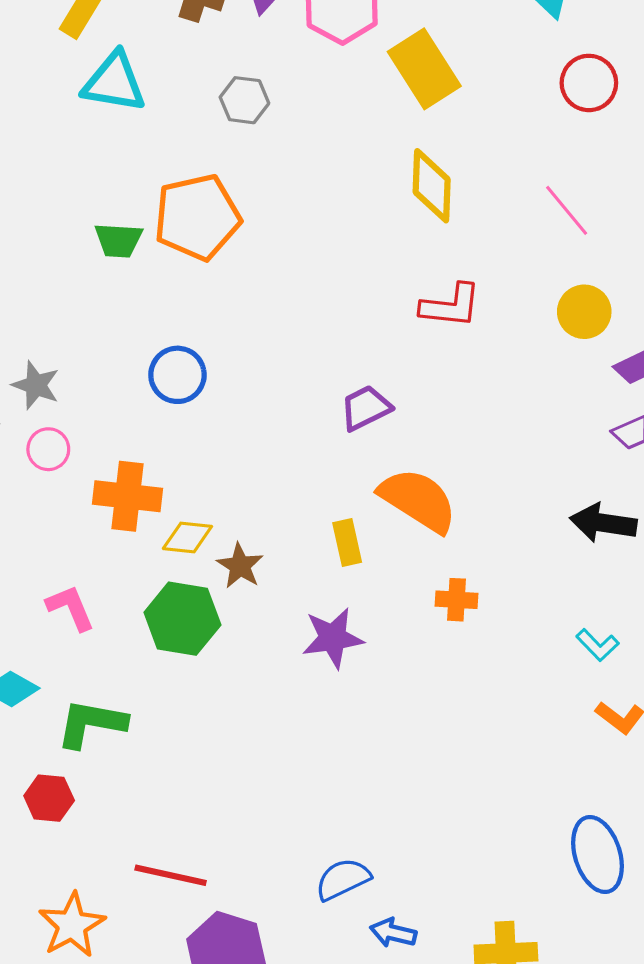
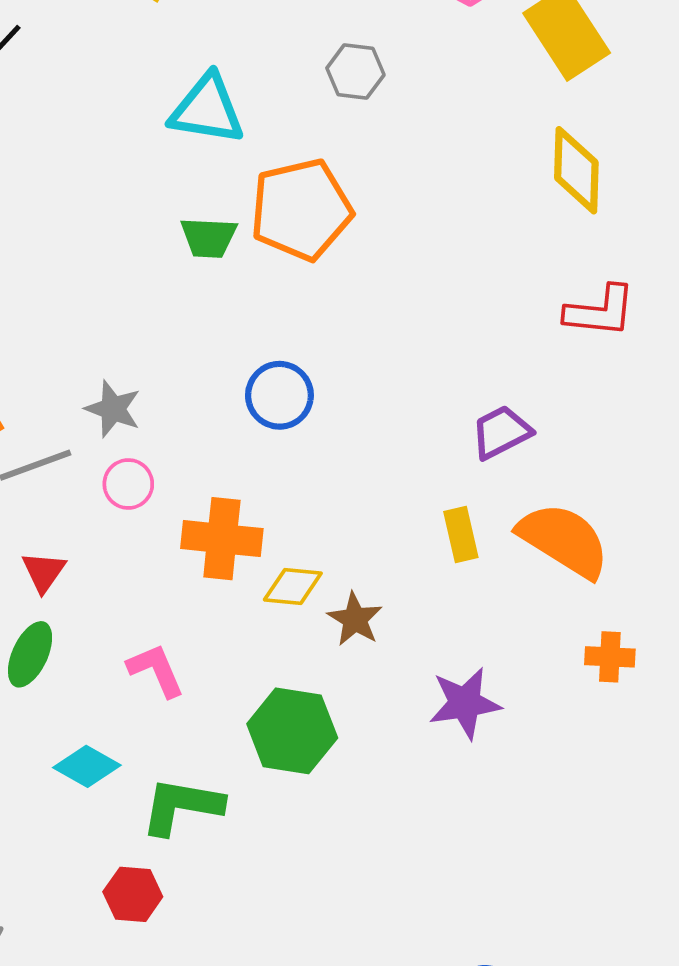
cyan triangle: (114, 82) -> (207, 109), moved
yellow rectangle: (347, 542) -> (461, 534), moved
green hexagon: (182, 619) -> (292, 731), moved

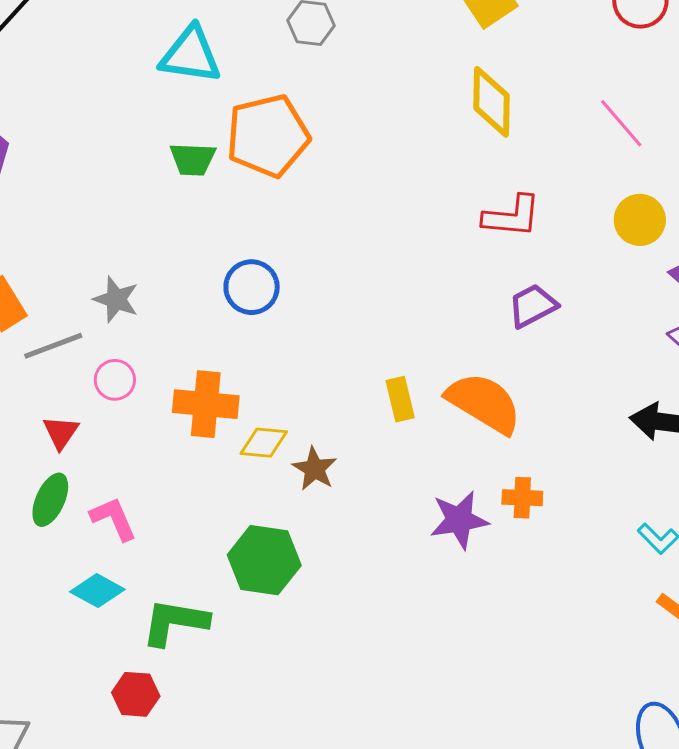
purple trapezoid: (501, 432) -> (533, 306), moved
pink circle: (128, 484) -> (115, 380), moved
pink L-shape: (156, 670) -> (113, 519), moved
purple star: (465, 703) -> (459, 520), moved

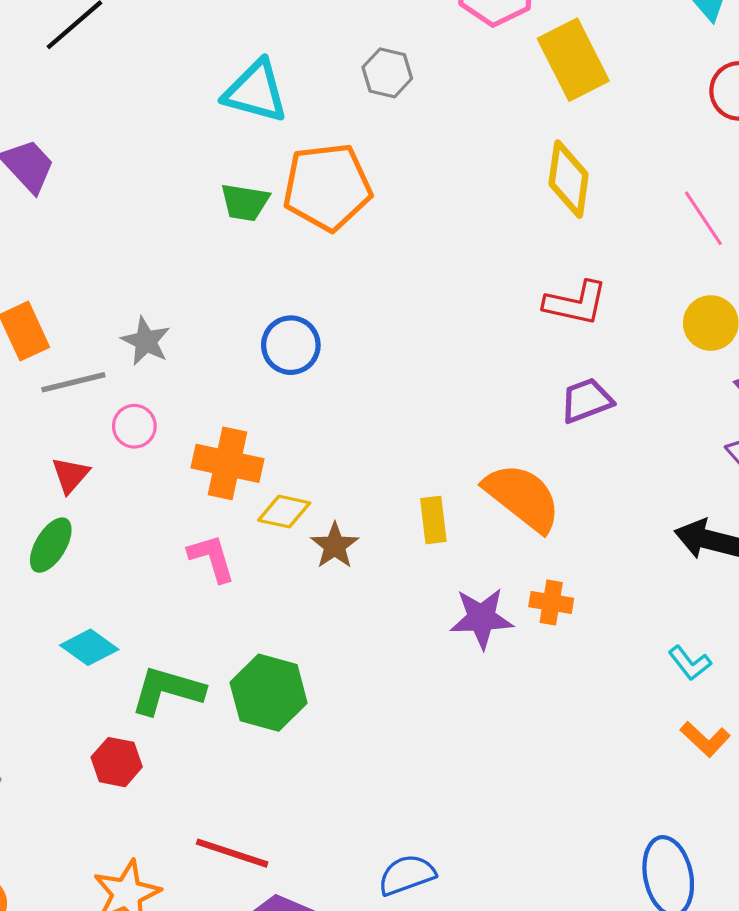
yellow rectangle: (400, 399) -> (433, 520), moved
pink L-shape: (113, 519) -> (212, 558), moved
green hexagon: (264, 560) -> (269, 693), moved

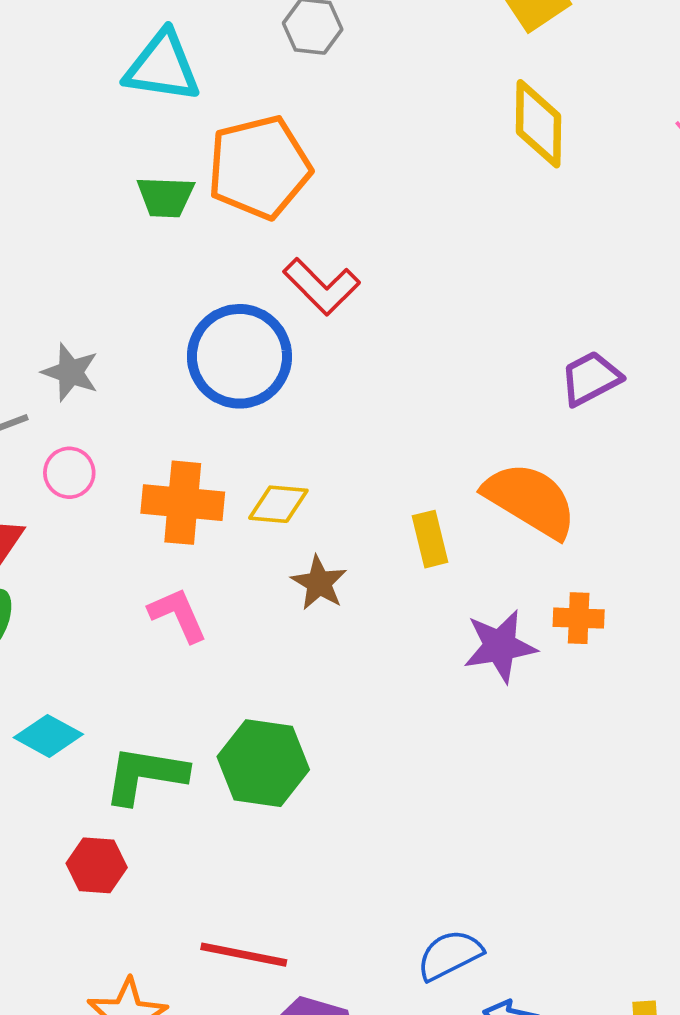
red L-shape: (576, 303) -> (322, 286), moved, turned 40
blue circle: (291, 345) -> (239, 356), size x1.5
yellow diamond: (284, 512) -> (278, 504), moved

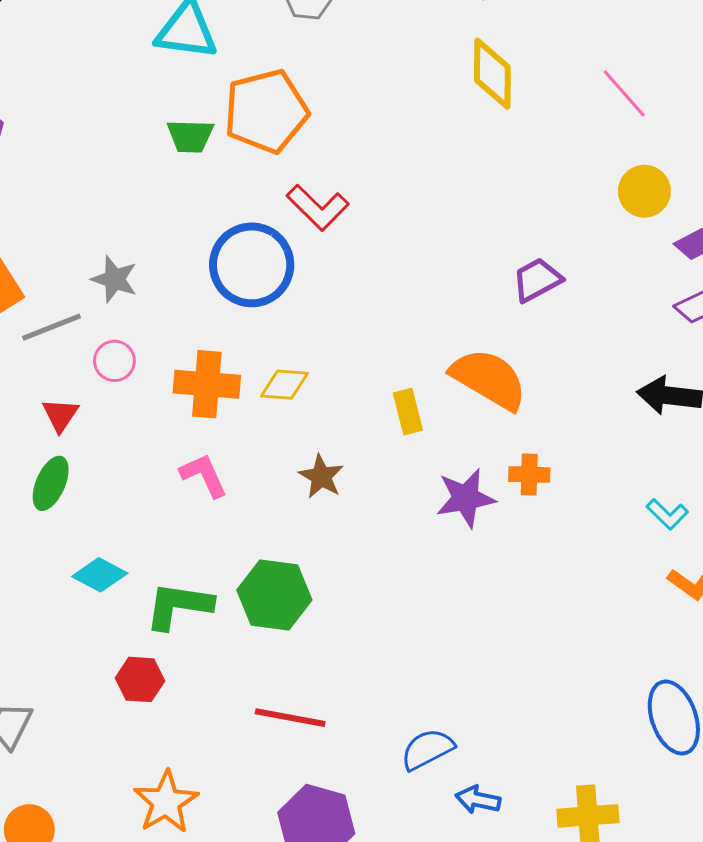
brown star: (319, 583) -> (321, 476), moved
red line: (244, 955) -> (290, 718), moved

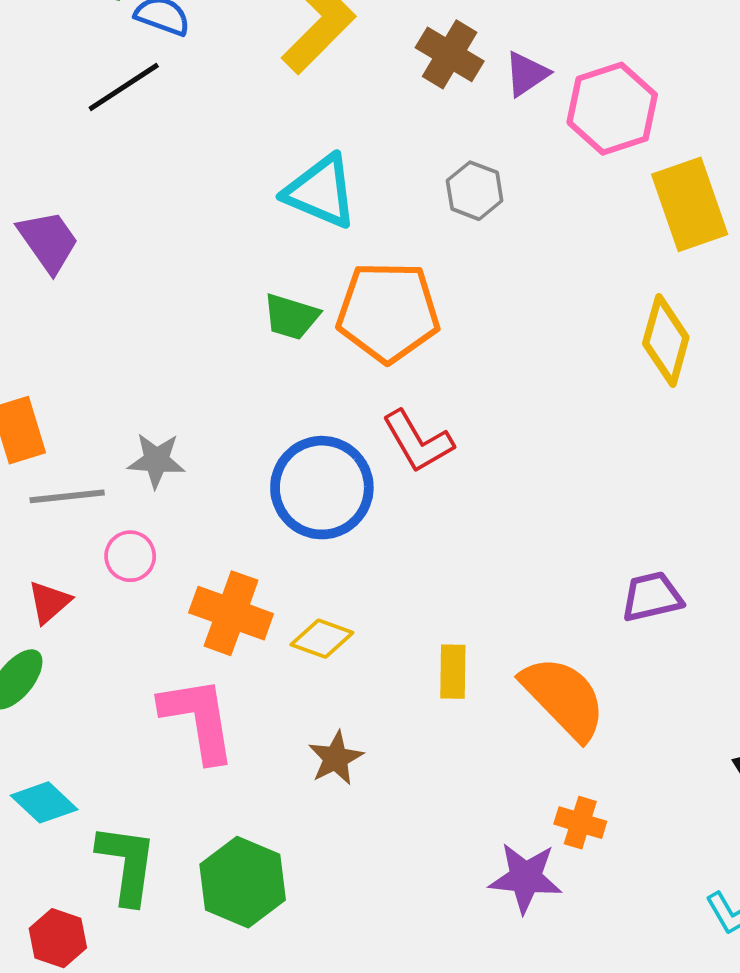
gray star: (114, 279) -> (156, 460), turned -30
yellow rectangle: (408, 412) -> (453, 672), moved
pink L-shape: (204, 475) -> (198, 719), size x1.5
purple star: (466, 498) -> (525, 878), moved
green L-shape: (179, 606) -> (127, 864), turned 74

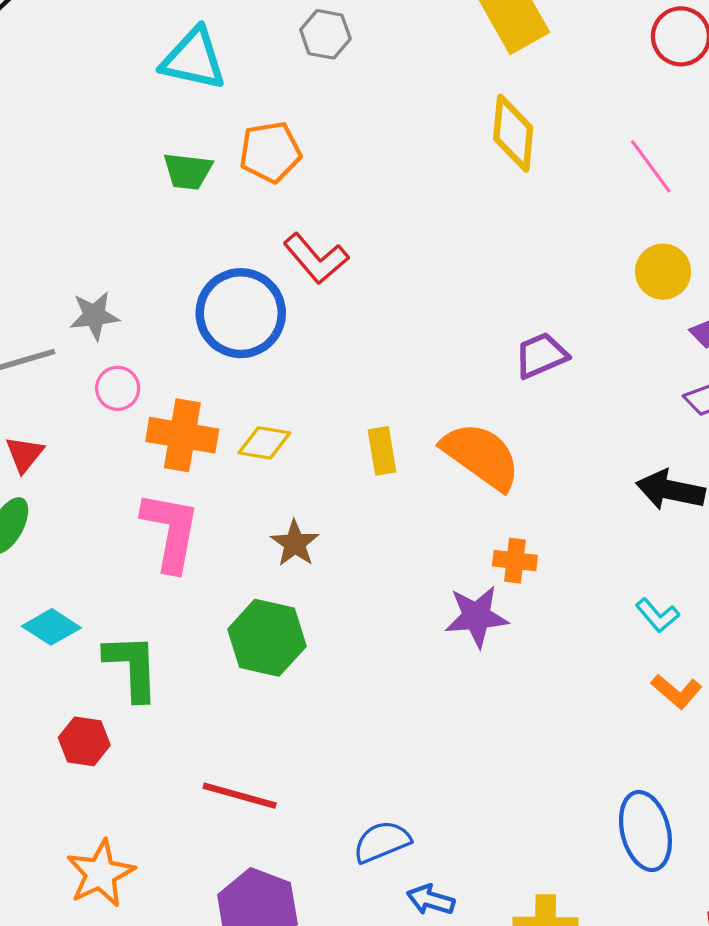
orange pentagon: (388, 312) -> (270, 152), size x0.7
pink circle: (130, 556) -> (118, 388), moved
pink L-shape: (198, 719) -> (171, 531), turned 30
green hexagon: (243, 882) -> (267, 638), moved

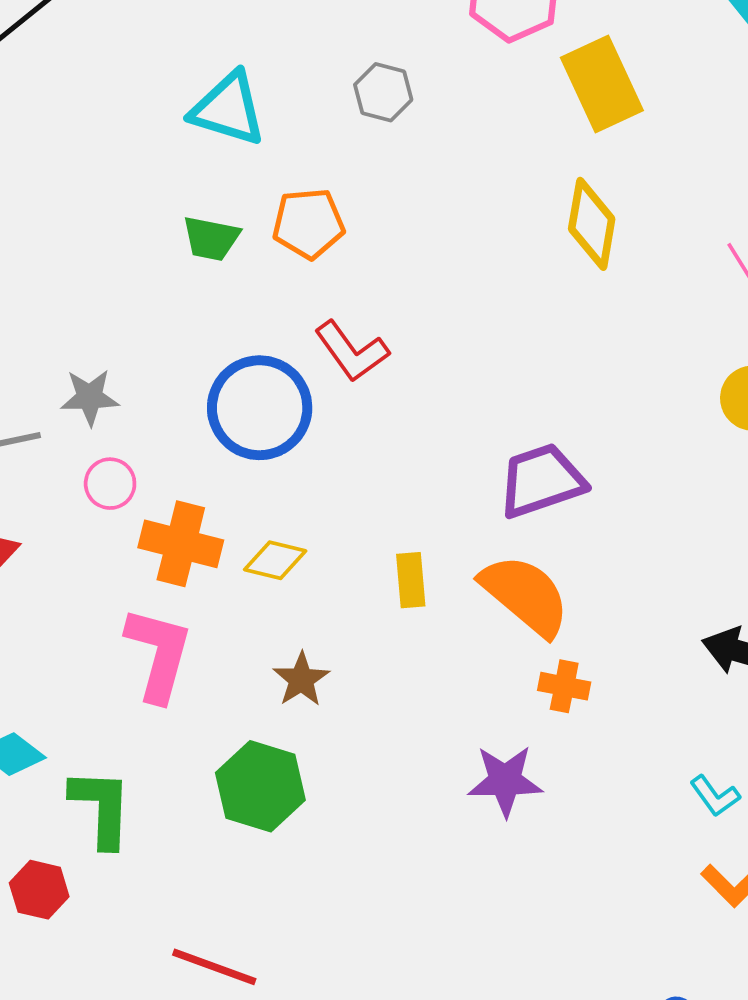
purple trapezoid: (541, 355) -> (541, 481), moved, size x1.4
orange cross: (515, 561) -> (564, 686), moved

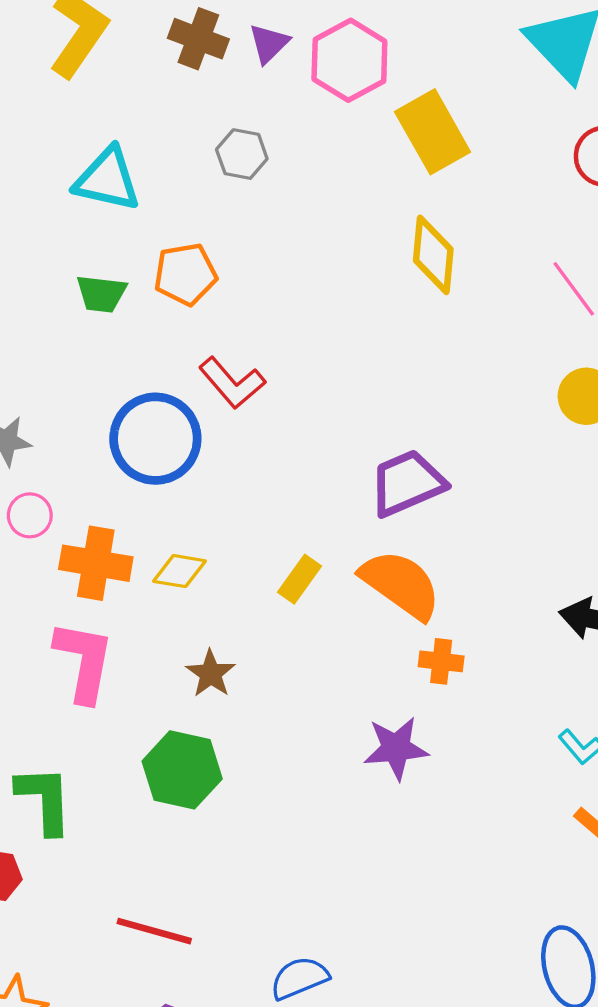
yellow rectangle: (411, 580) -> (300, 579), turned 45

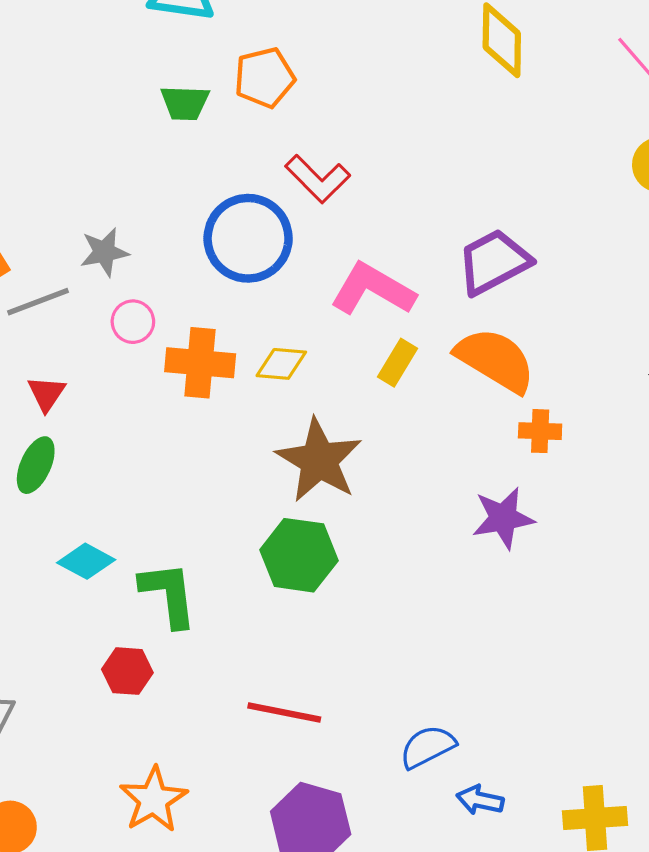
pink L-shape: (84, 661) -> (373, 289), moved, turned -66
brown star: (211, 674) -> (319, 460), size x1.8

